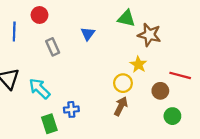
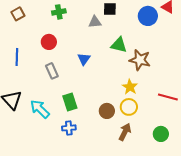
red circle: (39, 15) -> (49, 42), moved
yellow circle: (123, 83) -> (129, 107), moved
brown circle: (160, 91) -> (107, 111), moved
brown arrow: (121, 106) -> (125, 132), moved
green rectangle: (49, 124) -> (70, 102), moved

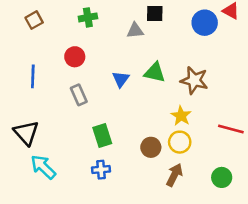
green triangle: (119, 45) -> (155, 73), moved
cyan arrow: (40, 109) -> (43, 167), moved

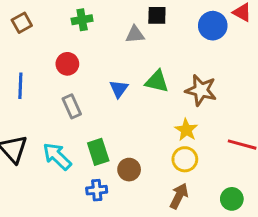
brown circle: (151, 147) -> (129, 170), moved
cyan arrow: (43, 167) -> (57, 156), moved

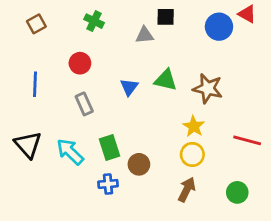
green cross: (82, 20) -> (94, 21), turned 36

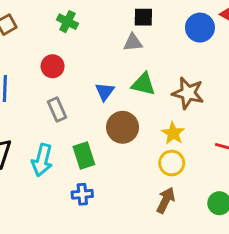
gray triangle: (145, 35) -> (133, 42), moved
cyan arrow: (70, 152) -> (42, 160), turned -120
brown circle: (139, 164) -> (123, 127), moved, size x1.4

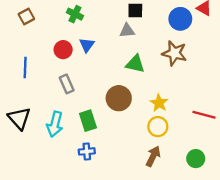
blue triangle: (105, 92) -> (87, 45), moved
brown star: (188, 93) -> (174, 53), moved

